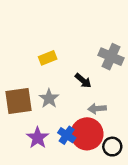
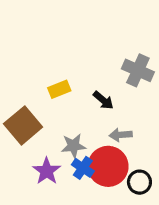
yellow rectangle: (48, 58) -> (59, 89), moved
gray star: (49, 98) -> (73, 146), moved, turned 30
brown square: (19, 101) -> (23, 125), turned -32

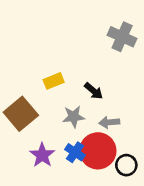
gray cross: (138, 70) -> (122, 37), moved
gray star: (73, 146) -> (74, 117), moved

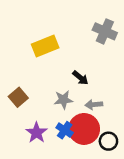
yellow rectangle: (54, 81) -> (45, 46), moved, size x1.5
brown square: (21, 114) -> (18, 97), size x0.7

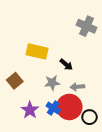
yellow rectangle: (45, 46) -> (37, 51), moved, turned 35

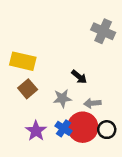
yellow rectangle: (37, 51) -> (23, 61), moved
brown square: (15, 81) -> (28, 89), moved
black circle: (90, 117) -> (107, 130), moved

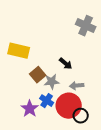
brown square: (28, 89) -> (38, 75), moved
blue cross: (64, 128) -> (47, 101), moved
black circle: (107, 130) -> (81, 116), moved

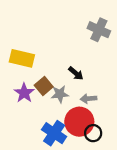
blue cross: (47, 101) -> (54, 133), moved, size x1.5
purple star: (30, 109) -> (24, 93), moved

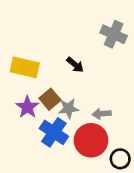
black arrow: (76, 73) -> (75, 65), moved
blue cross: (54, 133) -> (54, 132), moved
black circle: (93, 133) -> (120, 159), moved

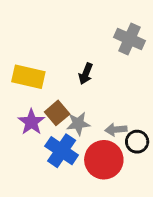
black arrow: (75, 65) -> (86, 74), turned 72
black circle: (120, 159) -> (137, 142), moved

